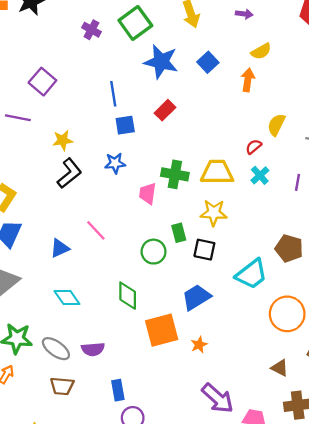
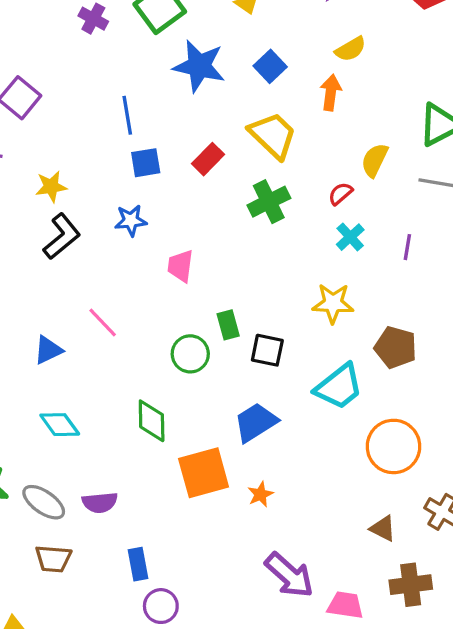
red rectangle: (165, 110) -> (208, 159), moved
yellow trapezoid: (217, 172) -> (273, 135), moved, turned 44
green cross: (175, 174) -> (269, 202), moved, turned -36
yellow star: (214, 213) -> (333, 303), moved

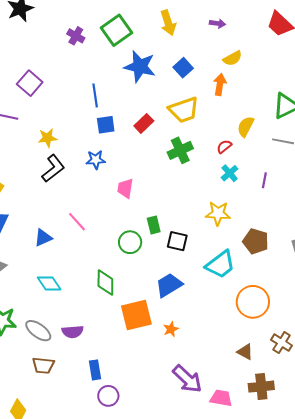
yellow trapezoid: (273, 135) -> (184, 110), turned 116

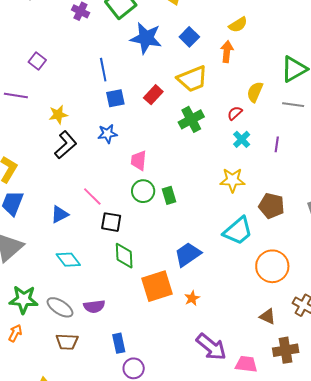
purple square: (30, 83) -> (37, 61), size x0.7
black square: (177, 241) -> (111, 222), moved
green circle: (130, 242) -> (143, 191), moved

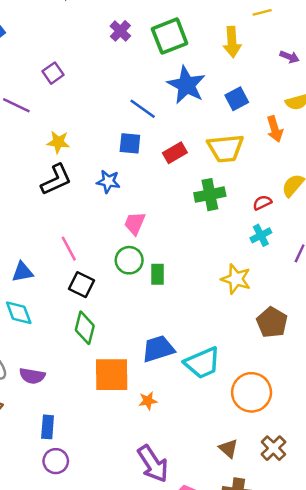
orange arrow: (227, 52) -> (275, 129), turned 140
blue line: (103, 70) -> (143, 109), moved, turned -60
blue triangle: (60, 214) -> (23, 272), moved
cyan trapezoid: (238, 231) -> (202, 363), moved

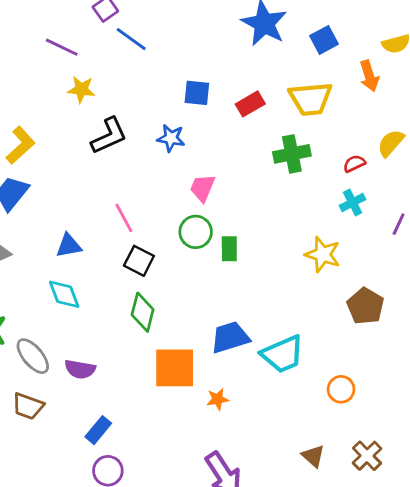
blue line: (143, 109) -> (131, 39), moved
yellow star: (58, 142) -> (81, 89), moved
orange circle: (252, 392) -> (341, 389), size x0.6
blue rectangle: (48, 427) -> (98, 430), turned 35

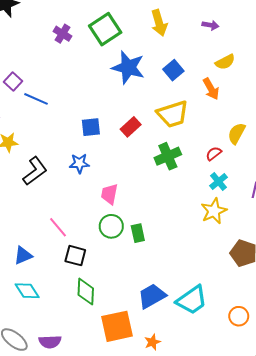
yellow star: (323, 254) -> (214, 211), moved, turned -30

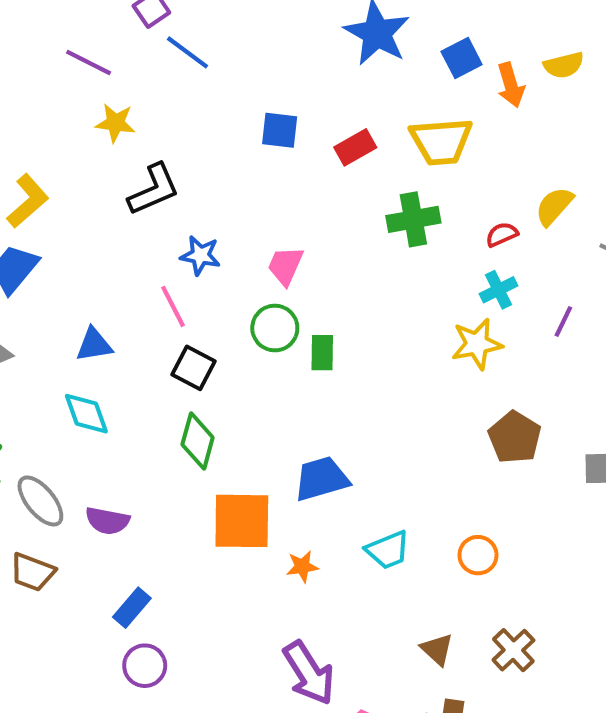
orange arrow: (211, 89) -> (511, 85), moved
blue star: (79, 163) -> (200, 255), moved
cyan trapezoid: (192, 300) -> (388, 550), moved, size x0.7

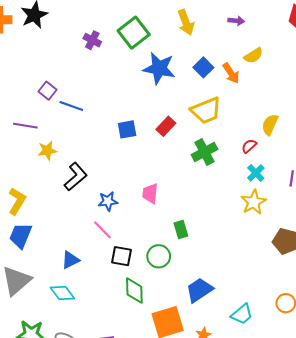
green circle: (275, 328) -> (159, 256), moved
cyan diamond: (86, 414) -> (62, 293), moved

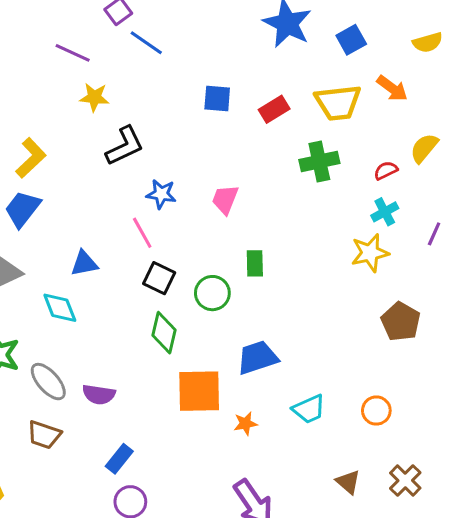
orange arrow: (231, 73) -> (392, 88), moved, turned -35

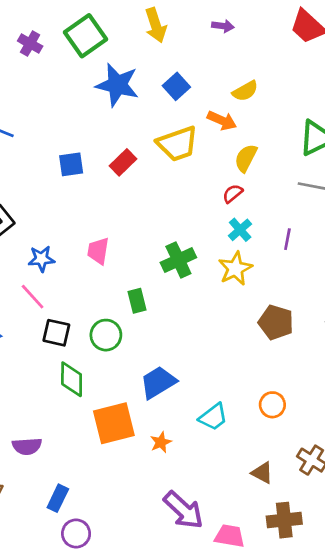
yellow semicircle: (428, 42) -> (245, 91), moved
yellow semicircle: (424, 148) -> (246, 158), moved
green cross: (319, 161) -> (178, 260), moved

